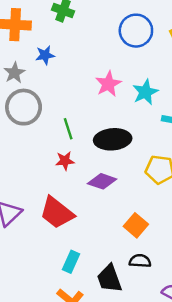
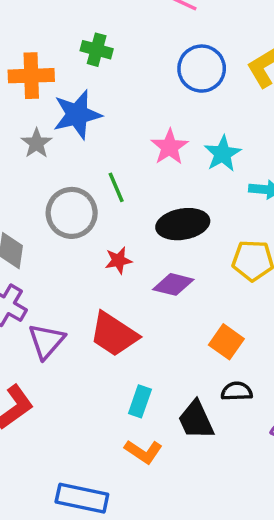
blue star: (45, 55) -> (77, 115), size x1.8
gray circle: (24, 107) -> (72, 213), moved
green line: (68, 129) -> (116, 187), moved

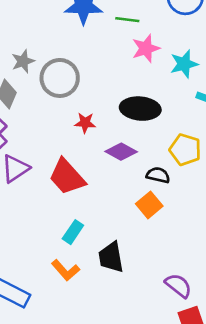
gray star: (36, 143) -> (23, 61), moved
green line: (116, 187) -> (127, 20), moved, turned -75
black semicircle: (237, 391) -> (158, 175), moved

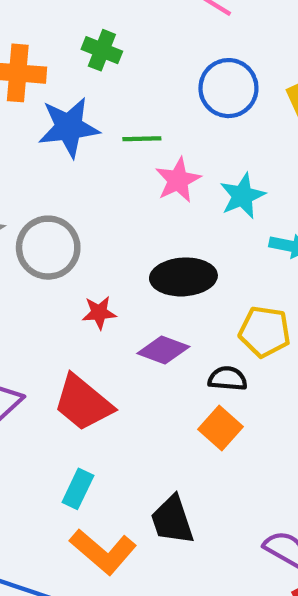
cyan rectangle: (73, 232) -> (78, 489), moved
orange L-shape: (66, 270) -> (103, 552), size x1.4

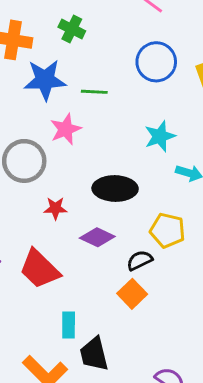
pink star: (178, 180) -> (66, 129), moved
black semicircle: (228, 379) -> (140, 260), turned -35
cyan rectangle: (78, 489) -> (69, 325), moved, turned -30

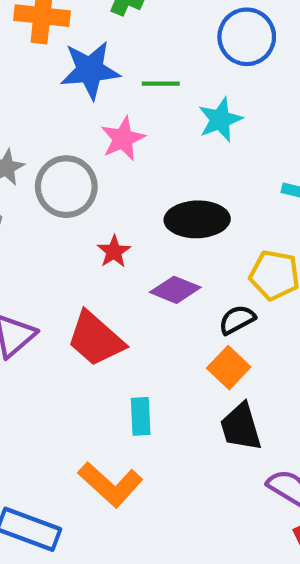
cyan star: (160, 136) -> (220, 120), moved
red star: (55, 208) -> (114, 252), turned -30
black trapezoid: (94, 354) -> (241, 427), moved

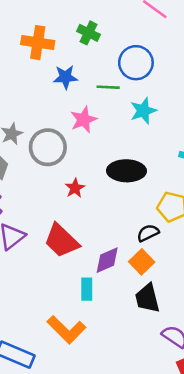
blue circle: (247, 37) -> (136, 63), moved
blue star: (90, 70) -> (65, 77), size x0.7
purple diamond: (175, 290) -> (107, 260), moved, turned -48

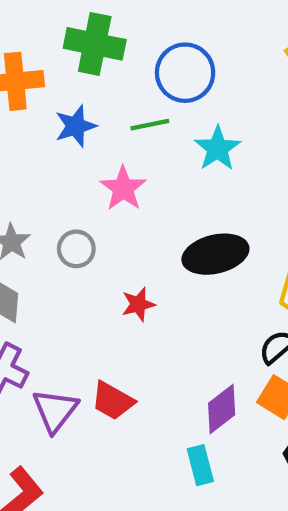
green cross: (89, 33) -> (95, 44), size x1.5
gray circle: (48, 147) -> (76, 249), size x0.6
red star: (75, 188) -> (138, 304), turned 30
red trapezoid: (61, 241) -> (113, 401), moved, size x0.7

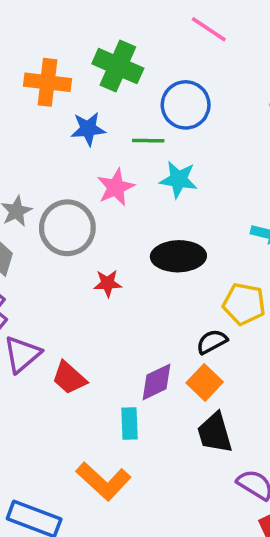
cyan star: (218, 148) -> (179, 180), moved, turned 30
gray circle: (76, 249) -> (67, 228), size x1.8
red trapezoid: (113, 401) -> (69, 378), moved

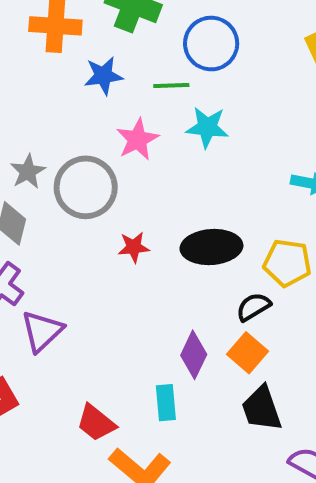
black ellipse: (178, 256) -> (211, 247), moved
red trapezoid: (69, 378) -> (96, 423), moved
purple diamond: (156, 382) -> (194, 355), turned -36

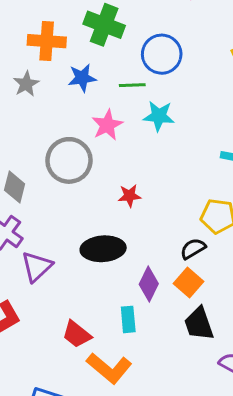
gray star: (28, 172) -> (26, 84), moved
red star: (134, 247) -> (129, 196), moved
black ellipse: (211, 247) -> (103, 249), moved

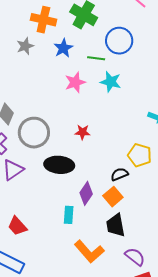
blue star: (82, 78) -> (63, 48), turned -30
gray circle: (69, 160) -> (34, 133), moved
red trapezoid: (77, 334) -> (17, 226), moved
orange L-shape: (109, 368) -> (89, 252), moved

